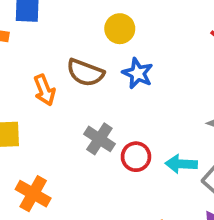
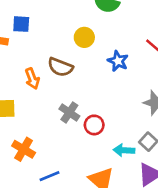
blue star: (138, 73) -> (118, 61), moved
cyan arrow: (181, 164) -> (124, 150), moved

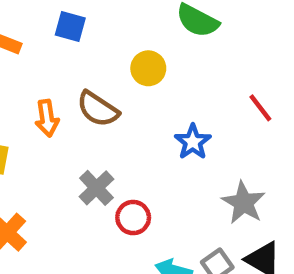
blue square: (21, 24) -> (70, 26), moved
blue star: (118, 61) -> (193, 142), moved

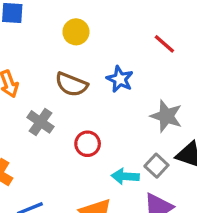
brown semicircle: (98, 109) -> (71, 84), moved
gray cross: (96, 188) -> (41, 122), moved

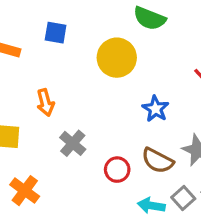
yellow circle: (76, 32) -> (117, 58), size x1.5
brown semicircle: (71, 84) -> (157, 161), moved

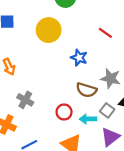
gray cross: (73, 143) -> (25, 100), moved
red circle: (117, 170) -> (64, 112), moved

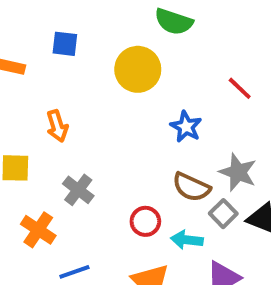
gray square: (107, 110) -> (223, 214), moved

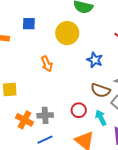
orange arrow: (57, 126) -> (47, 64), moved
gray cross: (78, 190) -> (45, 115), moved, turned -35
cyan arrow: (187, 240) -> (101, 118), turned 63

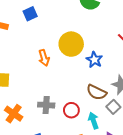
blue square: (29, 24) -> (30, 14), turned -32
yellow circle: (67, 33) -> (71, 44), moved
gray cross: (45, 115) -> (46, 105), moved

